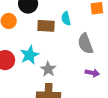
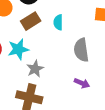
cyan semicircle: (66, 18) -> (58, 22), moved
brown rectangle: (46, 26) -> (31, 21), moved, turned -48

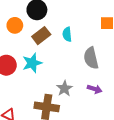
gray star: (35, 69) -> (64, 88), moved

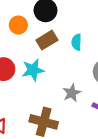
gray star: (64, 88) -> (72, 93), moved

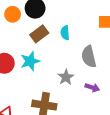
orange circle: (18, 25) -> (13, 14), moved

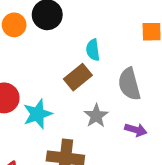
brown rectangle: (39, 34) -> (78, 77), moved
cyan star: (30, 61) -> (38, 114), moved

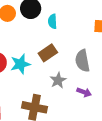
cyan semicircle: (93, 50) -> (53, 21), moved
cyan star: (38, 114) -> (20, 64), moved

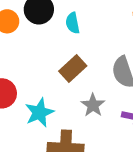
cyan star: (20, 64) -> (39, 113), moved

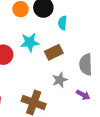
cyan star: (39, 113) -> (30, 42), moved

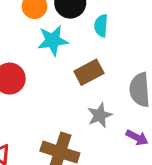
cyan star: (30, 42) -> (53, 41), moved

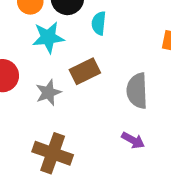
gray star: (100, 115) -> (48, 93), moved

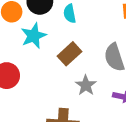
gray star: (48, 93) -> (86, 85), moved

